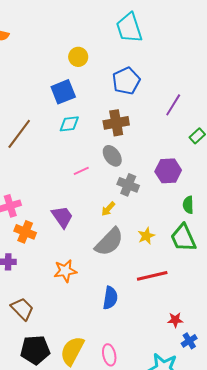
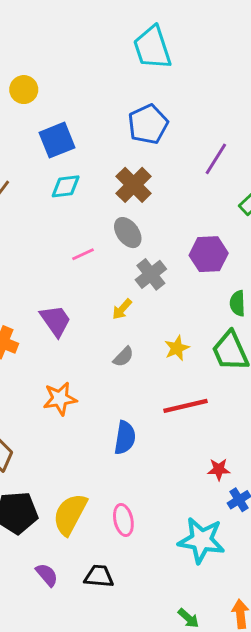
yellow circle: (78, 57) -> (24, 90), moved
brown cross: (116, 123) -> (134, 185), turned -35
gray cross: (128, 185) -> (151, 274), turned 30
gray semicircle: (109, 242) -> (123, 357), size x0.5

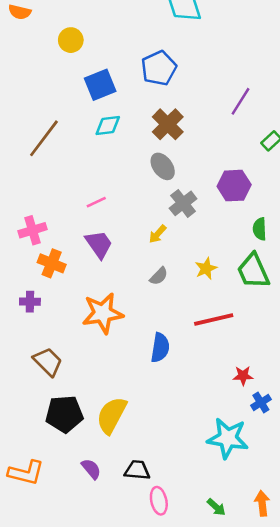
blue pentagon: (148, 124) -> (159, 68), moved
pink line: (83, 254) -> (96, 202), moved
orange star: (60, 399) -> (103, 313), size x1.4
pink ellipse: (123, 520) -> (159, 501), moved

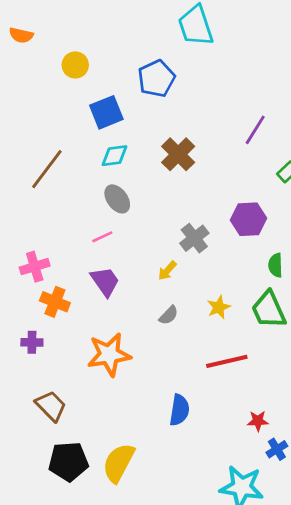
blue pentagon: (159, 68) -> (156, 79), moved
gray ellipse: (163, 166) -> (117, 199), moved
blue semicircle: (160, 348) -> (179, 410), moved

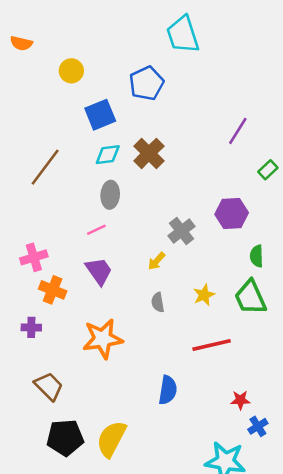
brown cross: (178, 154) -> (149, 153), moved
gray ellipse: (117, 199) -> (110, 195), turned 40
gray semicircle: (169, 315) -> (158, 302), turned 126

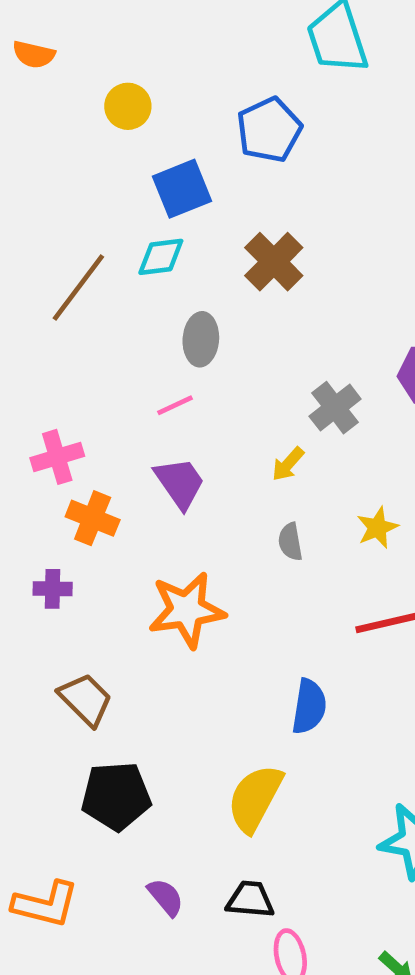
cyan diamond: (108, 155) -> (161, 257), moved
yellow semicircle: (111, 439) -> (255, 798), moved

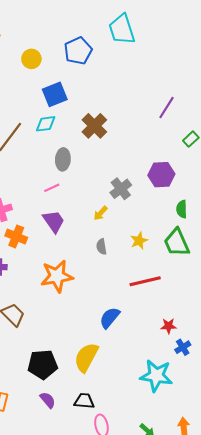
blue pentagon: (269, 130) -> (78, 51), moved
blue semicircle: (309, 707) -> (110, 318), turned -150
black pentagon: (116, 796) -> (43, 364), moved

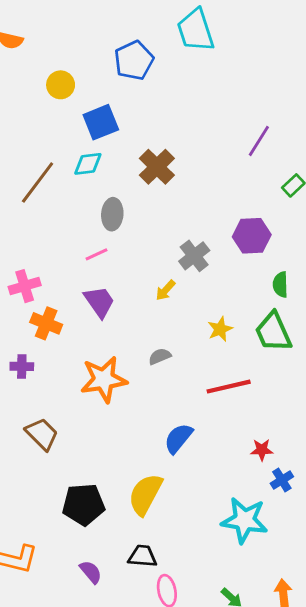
yellow circle: (31, 59) -> (61, 85), moved
gray semicircle: (101, 247) -> (160, 356), moved, turned 77
purple semicircle: (48, 400) -> (91, 572), moved

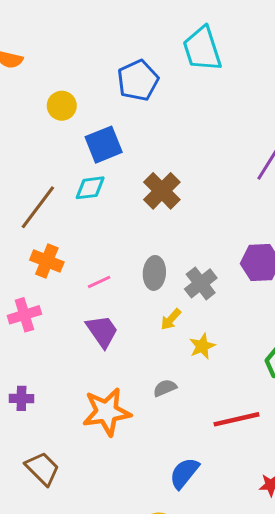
gray ellipse: (112, 214) -> (154, 273), moved
orange cross: (46, 323) -> (47, 261), moved
yellow star: (220, 329) -> (202, 346), moved

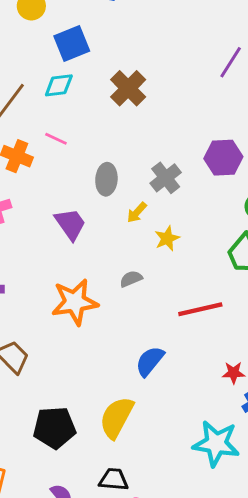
gray ellipse: (154, 273) -> (106, 179), moved
pink line: (99, 282) -> (56, 139), moved, turned 50

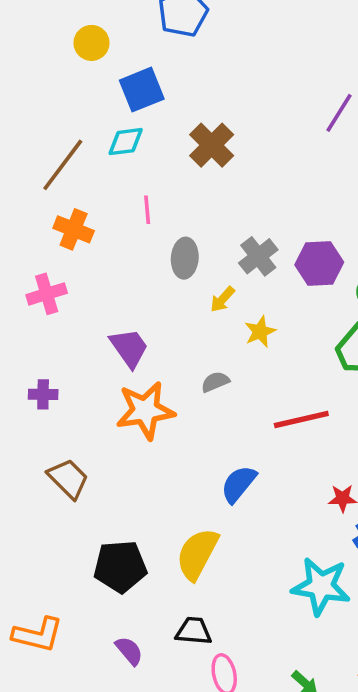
pink line: (56, 139) -> (147, 210), moved, turned 60
purple hexagon: (223, 158) -> (319, 263), moved
purple trapezoid: (70, 224) -> (129, 348), moved

